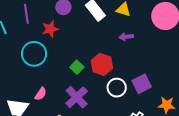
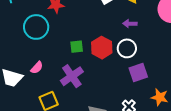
green square: (77, 67) -> (77, 47), turned 32
white circle: (117, 88) -> (127, 48), moved

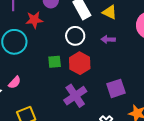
white circle: (127, 48) -> (75, 36), moved
purple cross: (72, 76) -> (75, 96), moved

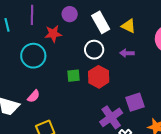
purple cross: (75, 96) -> (111, 117), moved

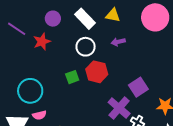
purple line: (32, 15) -> (17, 29), turned -42
cyan circle: (33, 56) -> (30, 91), moved
pink semicircle: (34, 96) -> (39, 115), moved, turned 48

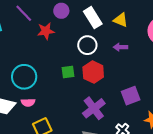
purple cross: (119, 108) -> (94, 108), moved

